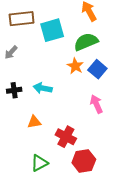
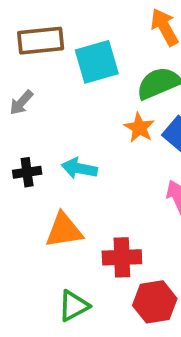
orange triangle: (34, 122) -> (64, 230), size x1.5
red cross: (66, 137) -> (122, 257), turned -30

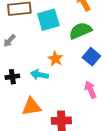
orange star: (139, 128) -> (55, 59), moved

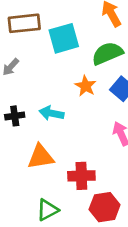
orange star: (55, 59) -> (86, 86), moved

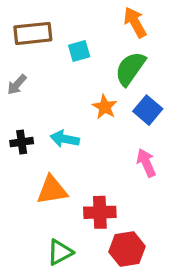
cyan square: (64, 38) -> (79, 51), size x0.6
green semicircle: (107, 53) -> (130, 69), turned -32

